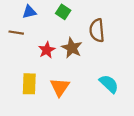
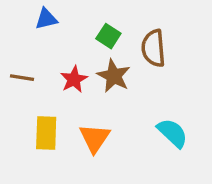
green square: (63, 12) -> (108, 36), moved
brown line: (16, 33) -> (22, 78), moved

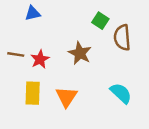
green square: (108, 36) -> (100, 21), moved
brown semicircle: (153, 48) -> (122, 38), moved
red star: (74, 79) -> (40, 59), moved

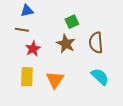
green square: (100, 21) -> (72, 22), moved, turned 32
brown semicircle: (122, 38) -> (96, 43), moved
brown line: (16, 54) -> (22, 30), moved

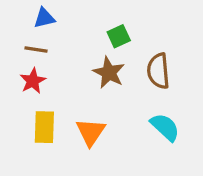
red star: (33, 49) -> (33, 81), moved

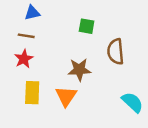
green square: (119, 36) -> (87, 26), turned 35
brown star: (109, 73) -> (79, 70), moved, turned -30
cyan semicircle: (165, 127) -> (132, 102), moved

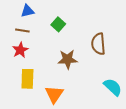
green square: (87, 26) -> (58, 24), moved, turned 32
orange triangle: (66, 96) -> (54, 94), moved

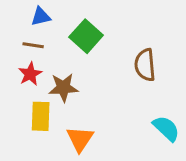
green square: (58, 24) -> (86, 36), size x1.5
brown star: (68, 59) -> (63, 88), moved

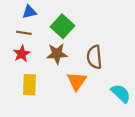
brown semicircle: (145, 65) -> (94, 57), moved
brown star: (63, 88) -> (57, 54), moved
orange triangle: (80, 139) -> (77, 81), moved

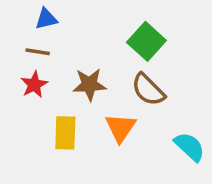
green square: (62, 26) -> (146, 41), moved
brown semicircle: (94, 57) -> (148, 90), turned -40
yellow rectangle: (29, 85) -> (65, 133), moved

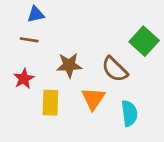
green square: (146, 41) -> (144, 41), moved
red star: (34, 85) -> (24, 79), moved
cyan semicircle: (190, 147) -> (129, 113), moved, turned 40

